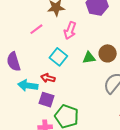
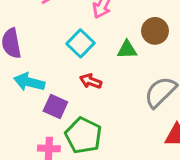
brown circle: (108, 53) -> (155, 31), moved
red arrow: (48, 78) -> (91, 81), moved

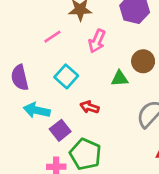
cyan square: (81, 43) -> (66, 76), moved
purple square: (55, 106) -> (60, 130), turned 30

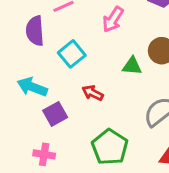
purple semicircle: (20, 78) -> (35, 31), moved
green pentagon: (85, 154) -> (110, 147), moved

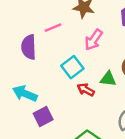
cyan square: (72, 54) -> (72, 67), moved
red arrow: (93, 93) -> (86, 90), moved

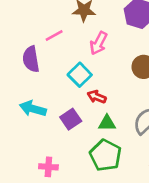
green triangle: (108, 79) -> (107, 123), moved
purple square: (43, 116) -> (71, 119), moved

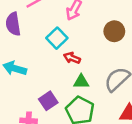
purple square: (71, 119) -> (48, 101), moved

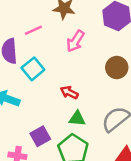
cyan square: (57, 38) -> (33, 69), moved

